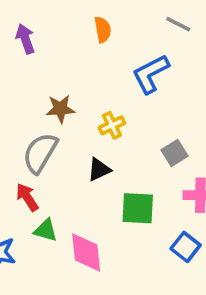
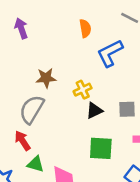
orange semicircle: (103, 30) -> (85, 28), moved
gray square: (175, 153) -> (127, 109), turned 30
black triangle: (99, 170) -> (94, 111), moved

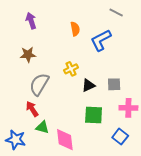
orange semicircle: (85, 28) -> (75, 29), moved
brown star: (46, 78) -> (28, 55), moved
yellow cross: (83, 90) -> (71, 69), moved

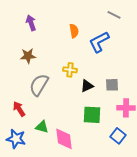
yellow cross: (71, 69) -> (70, 70), turned 32
red arrow: (32, 109) -> (19, 109), moved

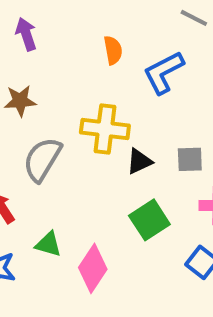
yellow cross: (70, 70) -> (105, 129), size x1.6
green square: (92, 115) -> (149, 220), turned -36
pink diamond: (64, 139) -> (93, 268), turned 40

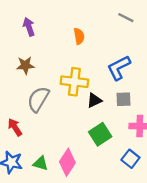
blue L-shape: (164, 72) -> (119, 68), moved
green triangle: (48, 244) -> (41, 163), moved

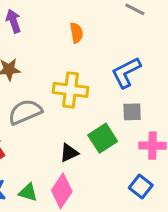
gray semicircle: (38, 99) -> (25, 112), turned 36
black triangle: (94, 100) -> (69, 153), moved
green square: (100, 134) -> (103, 138), moved

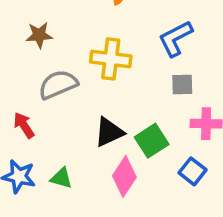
green square: (103, 138) -> (152, 141), moved
black triangle: (69, 153) -> (109, 132), size x1.4
pink diamond: (62, 191) -> (124, 176), moved

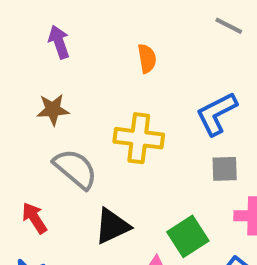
gray semicircle: (58, 84) -> (75, 169), turned 63
black triangle: (109, 132) -> (112, 226), moved

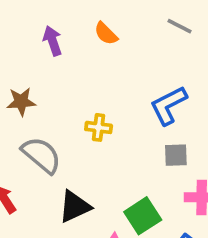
purple arrow: (59, 42) -> (52, 41), moved
orange semicircle: (147, 58) -> (106, 34), moved, turned 145
yellow cross: (139, 138) -> (99, 127), size x0.6

